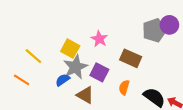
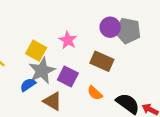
purple circle: (169, 25) -> (110, 27), moved
gray pentagon: (154, 30) -> (128, 31), turned 30
orange semicircle: (124, 87) -> (95, 93), turned -64

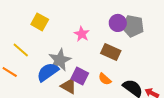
yellow square: (36, 51) -> (40, 22), moved
purple square: (68, 77) -> (80, 76), moved
blue semicircle: (28, 85) -> (48, 72), size x1.6

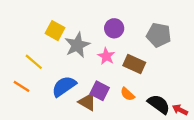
purple circle: (118, 23) -> (114, 28), moved
pink star: (82, 34) -> (106, 56), moved
gray star: (60, 60) -> (77, 45), moved

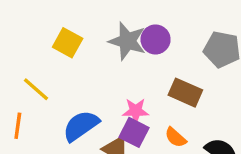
gray star: (77, 45) -> (127, 41), moved, turned -30
pink star: (106, 56) -> (136, 111), moved, turned -30
orange line: (21, 86) -> (18, 126), turned 66

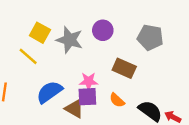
gray star: (127, 41) -> (70, 40), moved
yellow line: (36, 89) -> (28, 56), moved
purple square: (134, 132) -> (87, 97), turned -30

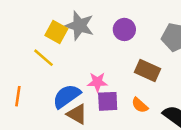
gray star: (70, 40) -> (79, 26), moved
pink star: (89, 81) -> (97, 82), moved
brown triangle: (74, 109) -> (77, 114), moved

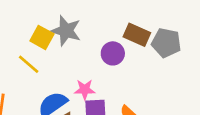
purple circle: (124, 29) -> (113, 53), moved
brown rectangle: (147, 71) -> (137, 35), moved

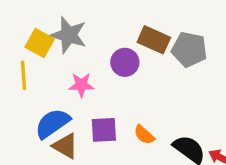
yellow line: (29, 64) -> (23, 75), turned 45
pink star: (85, 90) -> (81, 85), moved

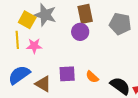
brown rectangle: (154, 40) -> (85, 14), moved, turned 54
pink star: (81, 85) -> (34, 46), moved
blue semicircle: (52, 123) -> (19, 75), moved

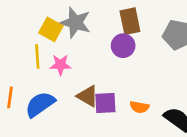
orange semicircle: (92, 77) -> (139, 107), turned -32
brown triangle: (43, 84) -> (88, 96), moved

